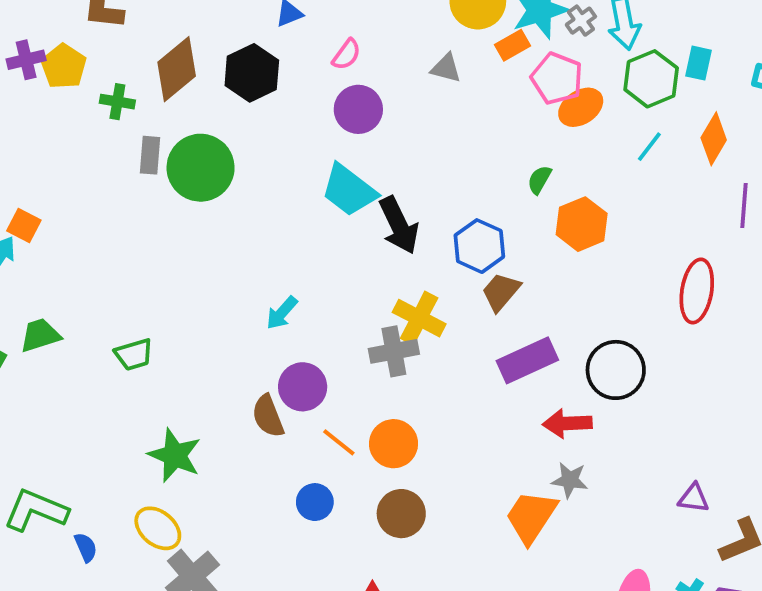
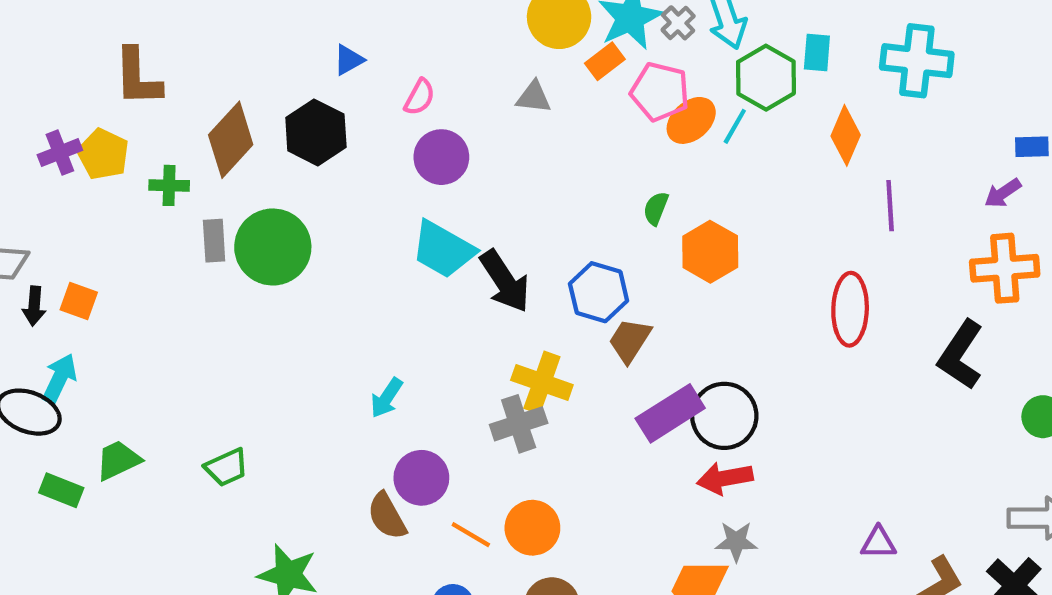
cyan line: (649, 147) -> (735, 126), moved
orange square: (24, 226) -> (79, 301), moved
black circle: (616, 370) -> (724, 416), moved

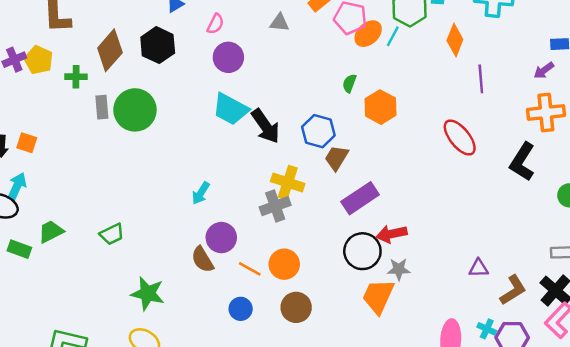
red ellipse: (850, 309) -> (460, 137), turned -39
black circle: (724, 416) -> (362, 251), moved

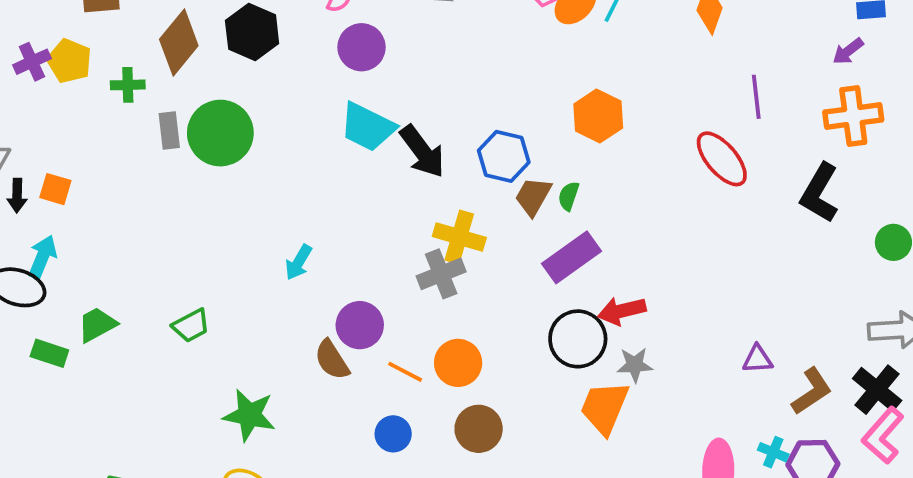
purple line: (481, 79) -> (756, 97), moved
green semicircle: (349, 83) -> (569, 196), moved
cyan arrow: (201, 193) -> (298, 262), moved

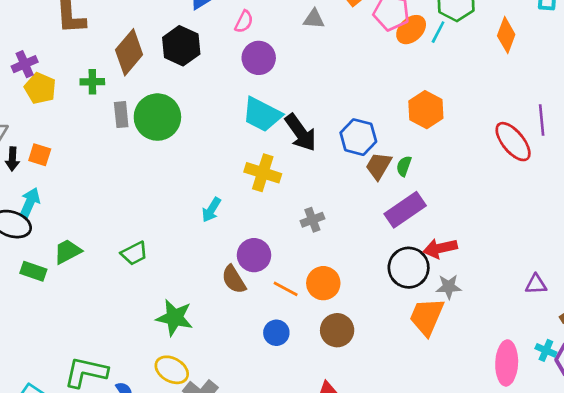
yellow pentagon: (69, 61) -> (40, 88), moved
purple line: (756, 97) -> (542, 120), moved
yellow cross: (459, 237) -> (263, 173), moved
gray cross: (441, 274) -> (312, 220), size x0.7

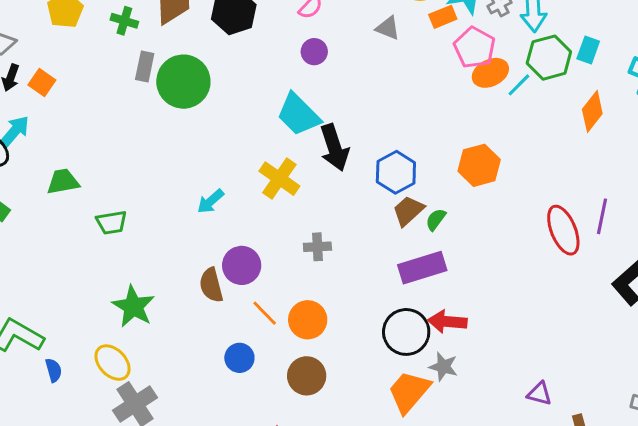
purple circle: (259, 58) -> (314, 52), size x0.7
green trapezoid: (68, 251) -> (63, 182), moved

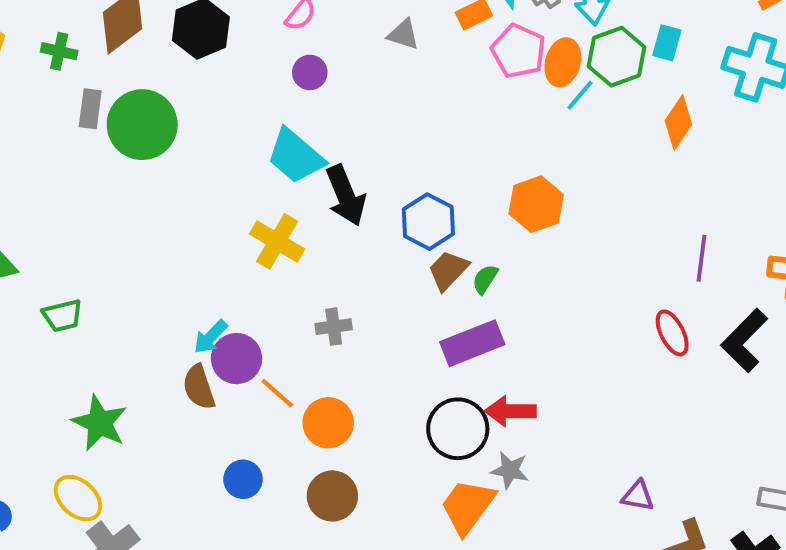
orange ellipse: (490, 73) -> (563, 62), moved, turned -44
cyan arrow: (210, 201) -> (211, 337), moved
red ellipse: (563, 230) -> (672, 333), moved, size x0.7
orange line: (265, 313) -> (277, 393), moved

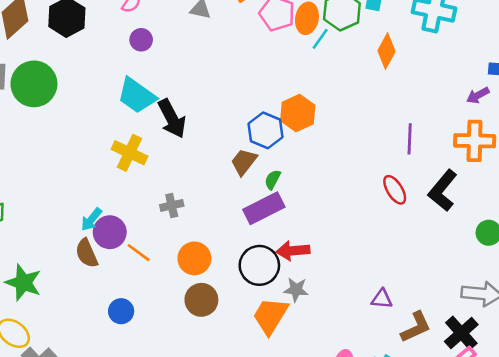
blue hexagon: (428, 222) -> (265, 130), moved
green semicircle: (485, 279) -> (273, 180), moved
orange circle: (328, 423) -> (194, 258), moved
brown circle: (332, 496) -> (201, 300), moved

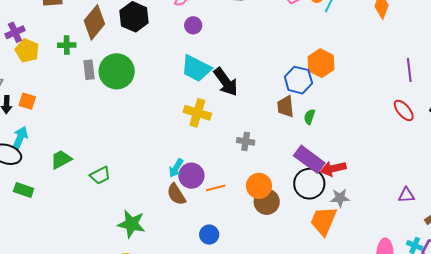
brown trapezoid: (244, 162) -> (286, 106), turned -35
gray cross: (172, 205) -> (246, 141), moved, turned 30
purple rectangle: (264, 208) -> (309, 159), moved, turned 72
orange line: (139, 253) -> (216, 188), turned -42
brown circle: (201, 300) -> (267, 202), moved

